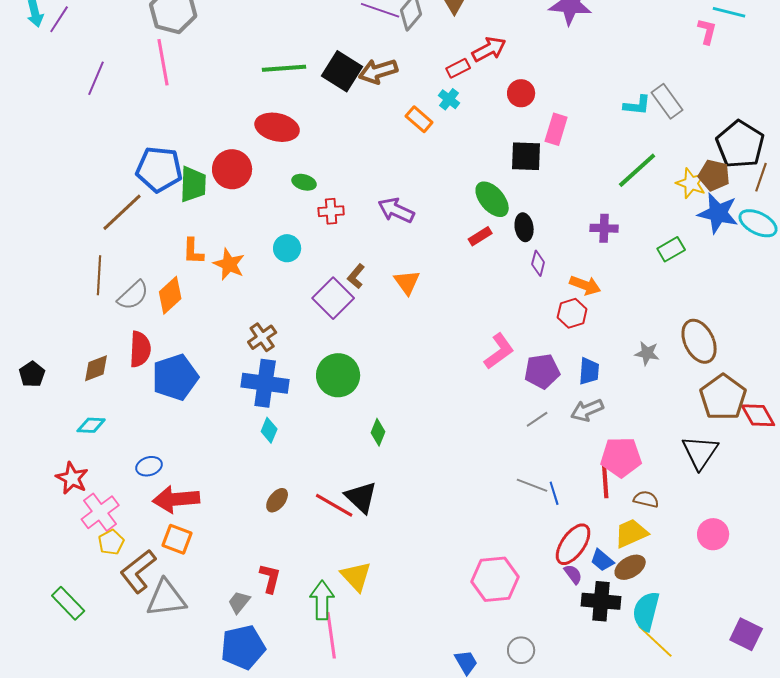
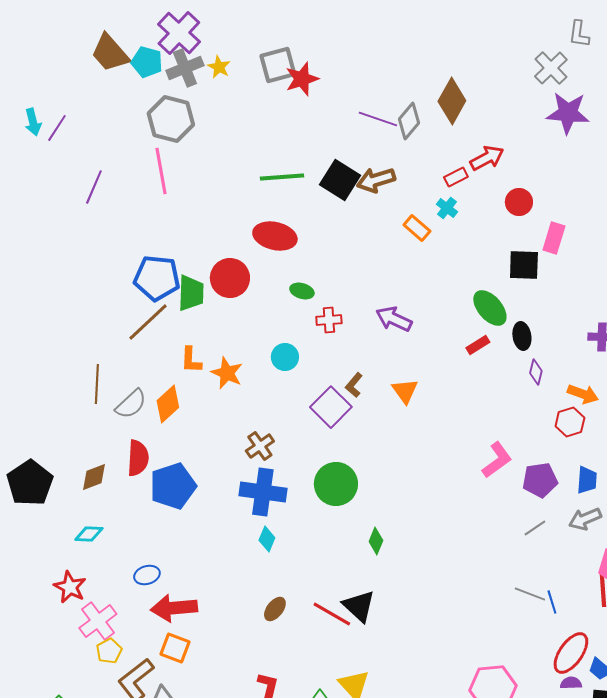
brown line: (122, 212) -> (148, 322), moved
black pentagon: (32, 374) -> (30, 483), size x1.8
purple semicircle: (573, 574) -> (571, 683), turned -55

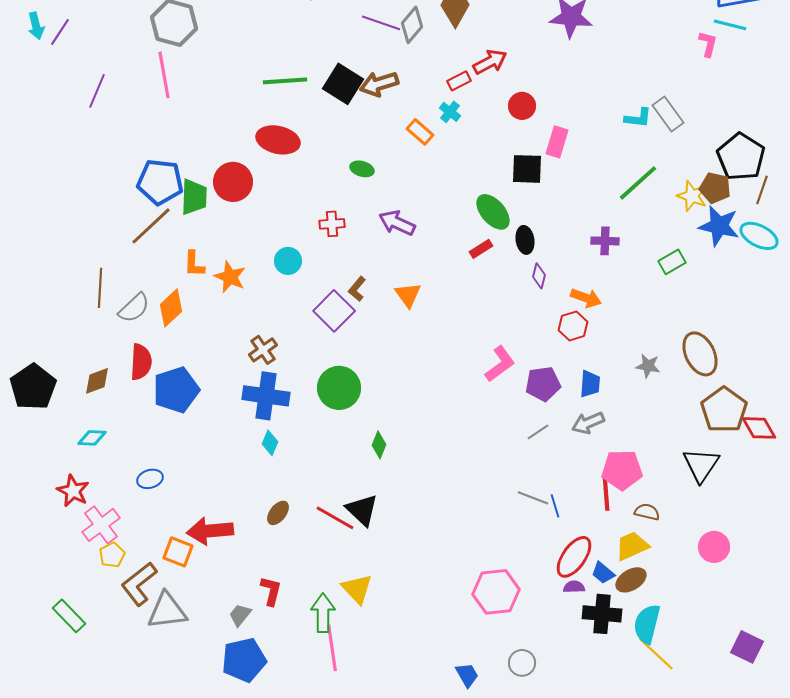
green ellipse: (302, 291) -> (362, 169), moved
red arrow: (174, 608) -> (210, 531), moved

